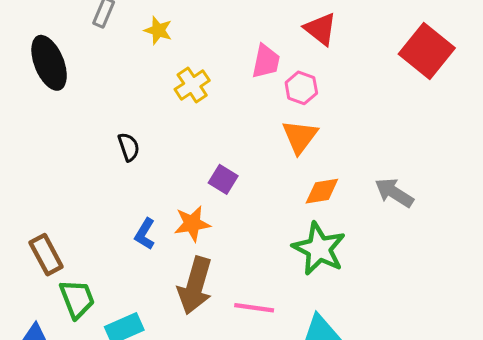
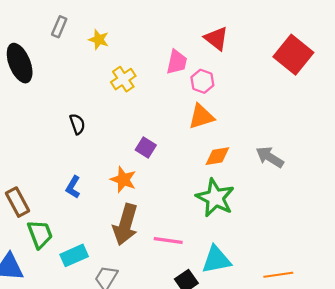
orange triangle: (300, 137) -> (201, 117), turned 36
orange star: (192, 224) -> (123, 180), turned 30
blue L-shape: (145, 234) -> (73, 187), moved

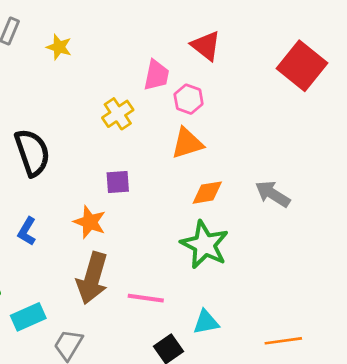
yellow cross: (123, 79) -> (118, 114), moved
black semicircle: (77, 124) -> (32, 153), size x1.8
purple square: (146, 148) -> (118, 182), turned -36
cyan triangle: (216, 260) -> (206, 322), size x0.7

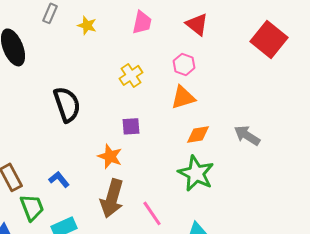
pink trapezoid: (156, 75) -> (142, 22), moved
blue L-shape: (27, 231) -> (59, 179), moved, turned 110
pink line: (146, 298) -> (152, 213), turned 48

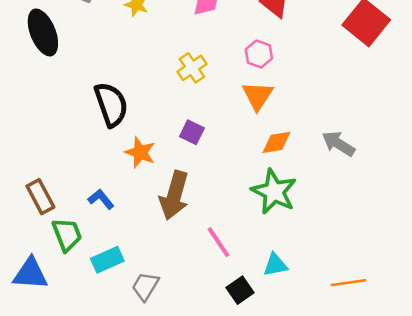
orange triangle: (183, 97) -> (258, 96), turned -40
purple square: (131, 126) -> (192, 132), turned 30
orange star: (110, 156) -> (140, 152), moved
brown arrow: (112, 198) -> (174, 195), moved

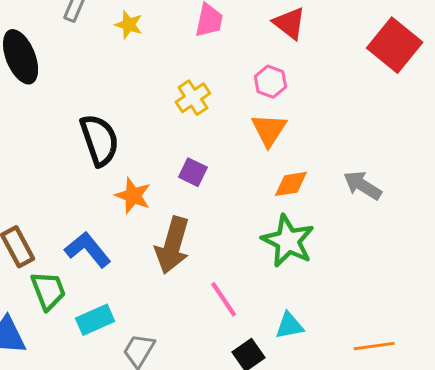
blue L-shape: (101, 199) -> (88, 250), size x1.5

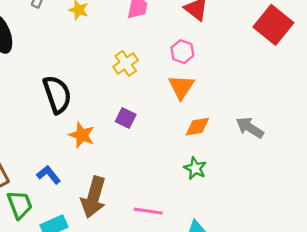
green star: (288, 241) -> (195, 168), size x0.6
brown arrow: (173, 245) -> (94, 197), moved
blue L-shape: (88, 250) -> (49, 175), size x0.7
pink line: (224, 299) -> (148, 211), turned -48

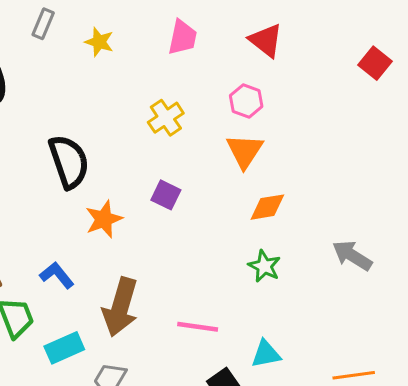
red square: (273, 25) -> (375, 63), size x0.6
gray arrow: (250, 128) -> (352, 256), moved
orange star: (82, 135) -> (104, 219), turned 30

